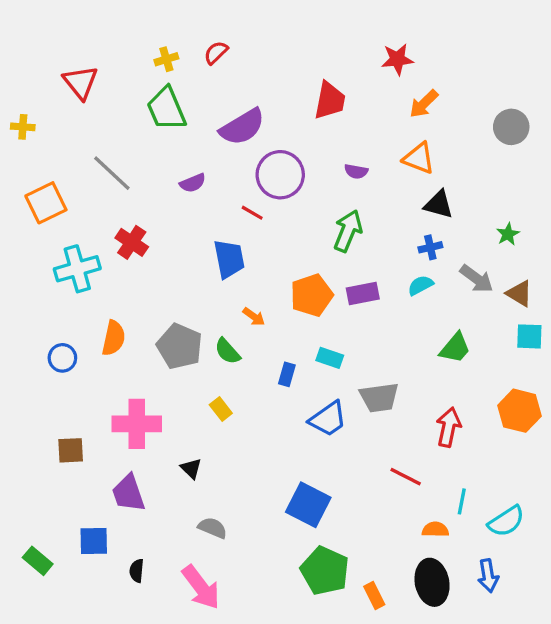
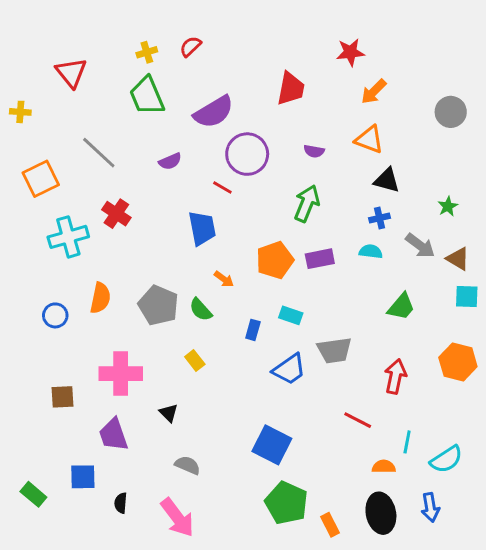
cyan semicircle: (420, 285) -> (371, 251), turned 35

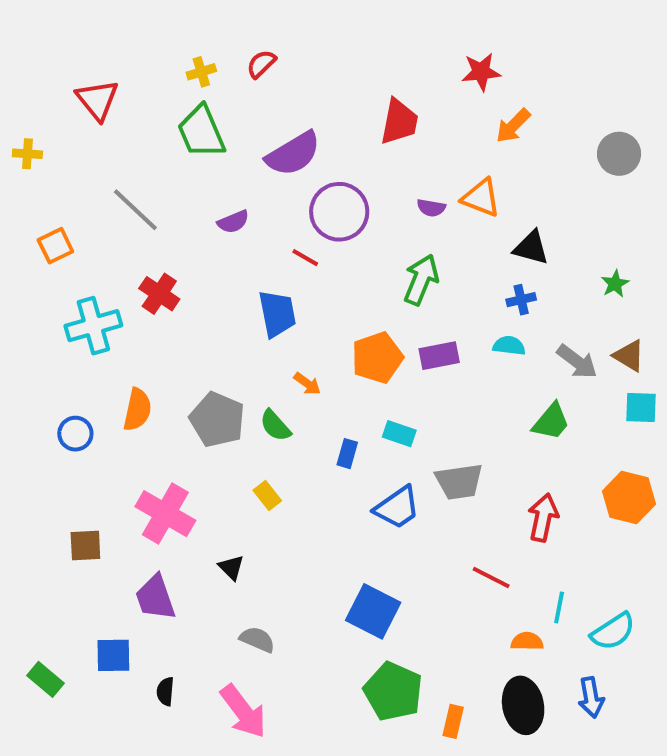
orange triangle: (369, 140) -> (481, 198), moved
orange square: (41, 179) -> (55, 246), size x0.7
gray arrow: (420, 246) -> (577, 362), moved
pink cross: (121, 374) -> (165, 514), turned 30
orange rectangle: (330, 525) -> (453, 721), turned 40

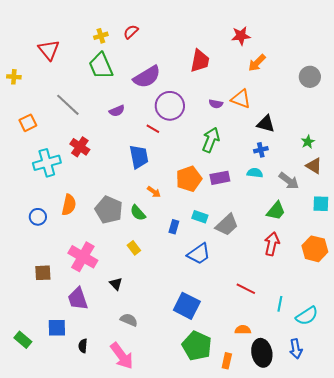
brown triangle: (629, 356) -> (314, 166), moved
gray trapezoid: (459, 482) -> (227, 225), moved, turned -35
red arrow: (543, 518) -> (272, 244), moved
orange semicircle: (527, 641) -> (243, 330), moved

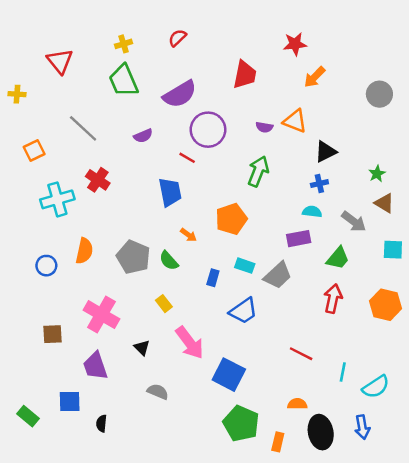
red semicircle: (131, 32) -> (177, 38), moved
black triangle: (266, 124) -> (326, 152), turned -42
purple rectangle: (220, 178) -> (299, 239), moved
pink arrow: (122, 356) -> (190, 343), moved

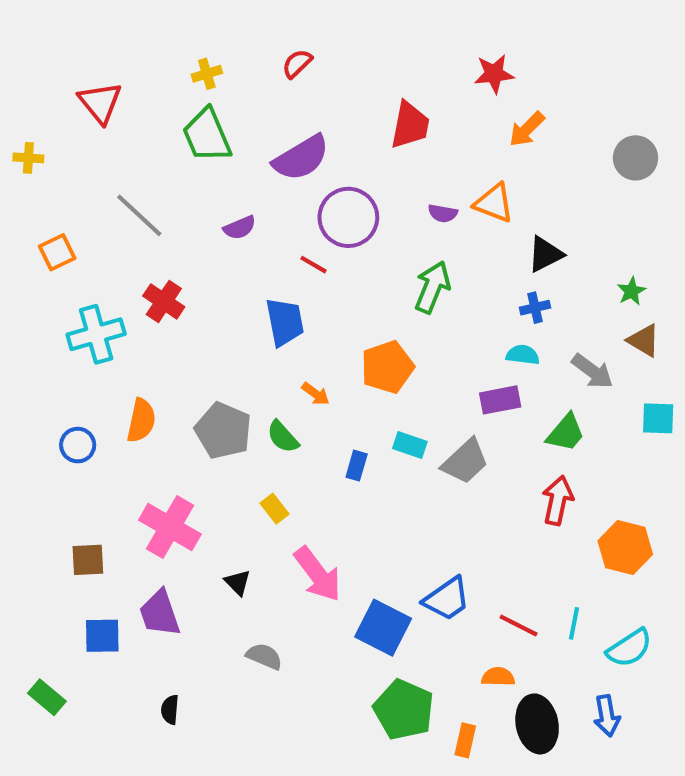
orange hexagon: (386, 305) -> (625, 548), moved
blue trapezoid: (244, 311) -> (447, 599), moved
red line: (301, 354) -> (519, 626), moved
blue square: (70, 401) -> (102, 636), moved

